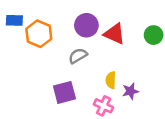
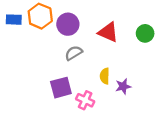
purple circle: (86, 25) -> (68, 24), moved
orange hexagon: (39, 34) -> (40, 16), moved
pink cross: (103, 106) -> (85, 100), moved

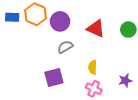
purple star: (123, 86) -> (125, 81), moved
pink cross: (85, 100) -> (94, 89), moved

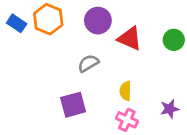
blue rectangle: (12, 17) -> (17, 23), turned 32
purple circle: (60, 21) -> (98, 21), moved

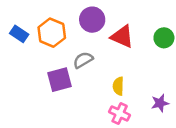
orange hexagon: (48, 19) -> (52, 33), moved
blue rectangle: (17, 23) -> (19, 34), moved
purple square: (73, 105) -> (60, 80), moved

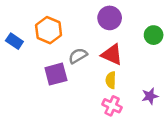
purple circle: (92, 20) -> (110, 18), moved
blue rectangle: (19, 34) -> (14, 41), moved
red triangle: (122, 37) -> (112, 55), moved

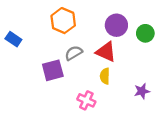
purple circle: (110, 18) -> (116, 25), moved
orange hexagon: (49, 30) -> (63, 21), moved
pink cross: (112, 106) -> (86, 100), moved

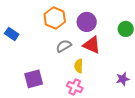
purple circle: (116, 25) -> (87, 22), moved
purple square: (53, 70) -> (34, 79), moved
yellow semicircle: (105, 76) -> (79, 66), moved

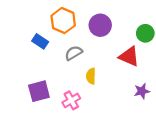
blue rectangle: (12, 34) -> (40, 41), moved
red triangle: (92, 45) -> (129, 56), moved
pink cross: (75, 87) -> (71, 100), moved, turned 35

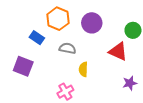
gray semicircle: (74, 53) -> (67, 48), turned 42
purple square: (39, 91) -> (23, 66), moved, turned 36

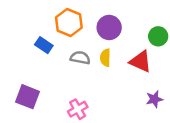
purple square: (23, 66) -> (27, 97), moved
yellow semicircle: (83, 69) -> (105, 58), moved

